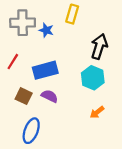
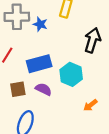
cyan hexagon: (93, 78) -> (71, 74), moved
brown square: (24, 96) -> (18, 89), turned -35

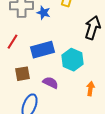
purple semicircle: (43, 89) -> (50, 83), moved
orange arrow: (90, 105) -> (90, 89), turned 136

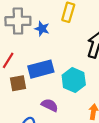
brown square: (22, 74) -> (18, 83), moved

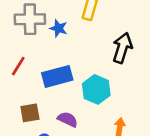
brown square: (18, 83) -> (30, 113), moved

